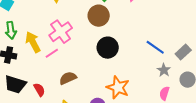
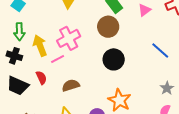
blue line: (155, 47) -> (160, 50), moved
red semicircle: (39, 90) -> (41, 78), moved

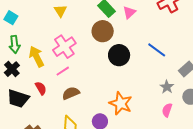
pink triangle: (144, 10) -> (129, 12), moved
black cross: (14, 56) -> (12, 69), turned 35
pink line: (58, 59) -> (63, 71), moved
black circle: (114, 59) -> (119, 55), moved

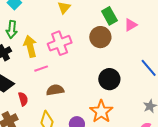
black circle: (119, 55) -> (109, 79), moved
pink line: (63, 71) -> (41, 69), moved
red semicircle: (41, 88) -> (23, 99), moved

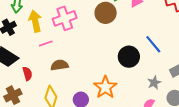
black circle: (109, 79) -> (129, 57), moved

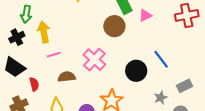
pink cross: (65, 18) -> (94, 60), moved, turned -30

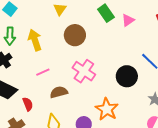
brown circle: (114, 26) -> (75, 35), moved
yellow arrow: (44, 32) -> (35, 40), moved

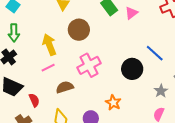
yellow arrow: (35, 40) -> (49, 45), moved
pink cross: (84, 71) -> (89, 65), turned 30
orange star: (107, 109) -> (113, 103), size x0.7

